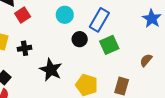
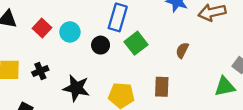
red square: (23, 15) -> (42, 28), moved
cyan circle: (65, 15) -> (70, 32), moved

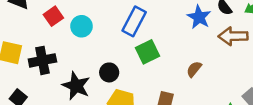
black circle: (101, 45) -> (109, 72), moved
black cross: (40, 71) -> (42, 60), size x1.5

